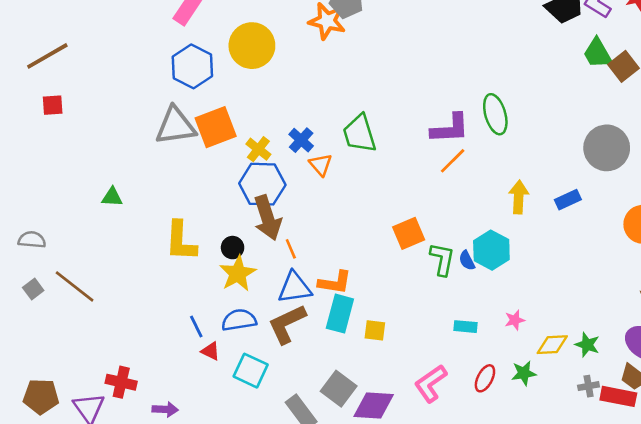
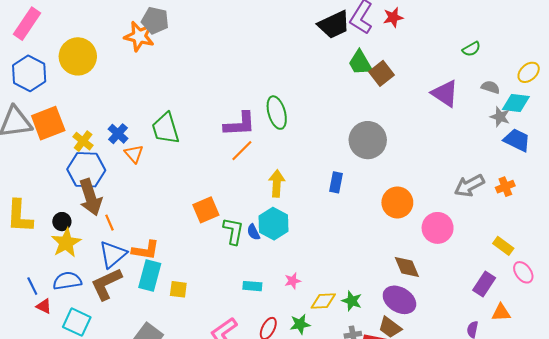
yellow arrow: (519, 197) -> (277, 183), moved
blue rectangle: (568, 200) -> (336, 182), turned -54
blue triangle: (295, 288) -> (113, 254), turned -32

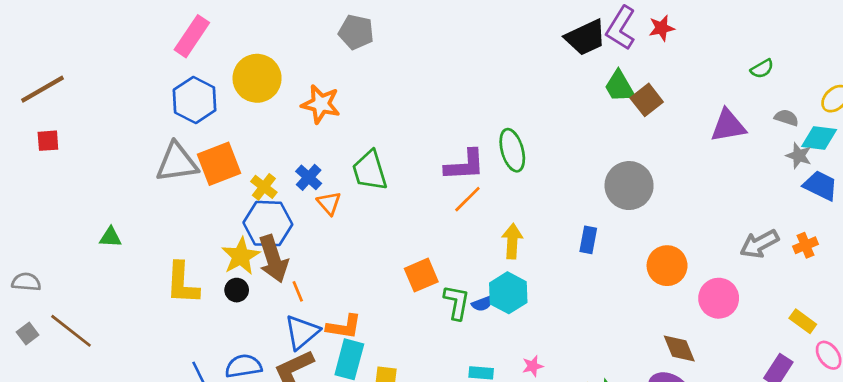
orange star: (139, 36) -> (321, 104), moved
purple triangle: (445, 94) -> (728, 126), turned -44
blue semicircle: (253, 232) -> (482, 304), turned -84
yellow star: (66, 243) -> (241, 256), moved

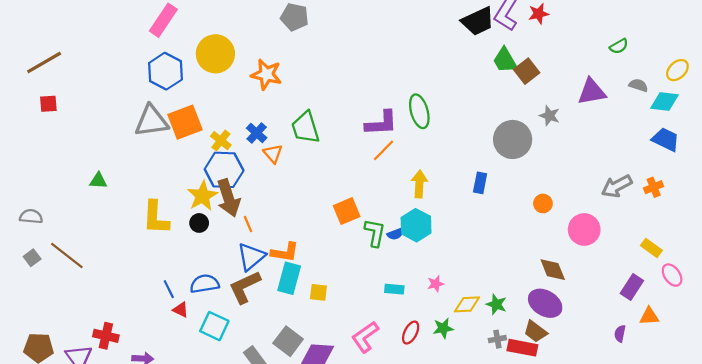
gray star: (799, 156) -> (549, 116), moved
orange circle: (667, 266) -> (543, 203), size x0.6

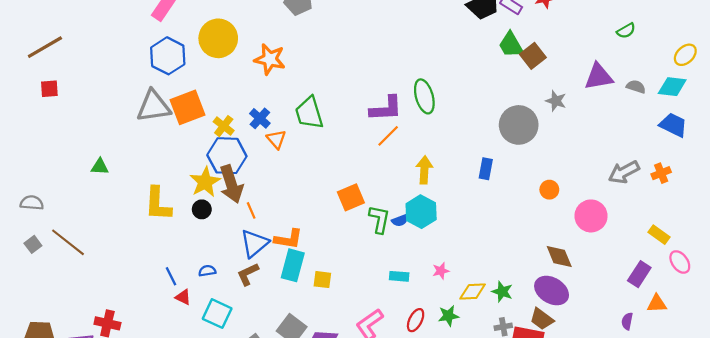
gray semicircle: (638, 85) -> (636, 87), moved
blue semicircle: (205, 284) -> (207, 271), size x0.6
brown L-shape: (245, 287) -> (248, 274), size x0.7

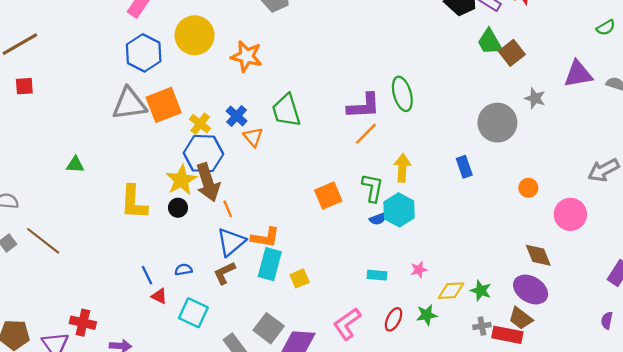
blue rectangle: (486, 169) -> (464, 167), turned -30
green L-shape: (379, 219) -> (373, 188), moved
yellow square: (322, 280) -> (300, 278), turned -30

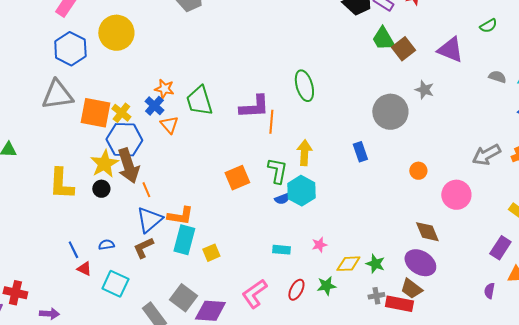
orange star: (246, 56) -> (164, 89), moved, size x0.7
purple triangle: (578, 74) -> (450, 50), moved, turned 32
orange square: (164, 105) -> (95, 113), moved, turned 32
purple L-shape: (364, 106) -> (254, 107), moved
orange line: (366, 134) -> (271, 122), turned -40

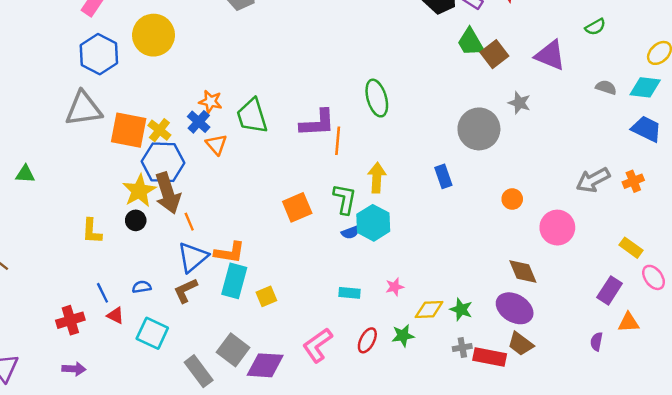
yellow L-shape: (61, 184) -> (92, 231), moved, size x0.7
brown trapezoid: (411, 289) -> (521, 344), moved
red cross: (15, 293) -> (70, 320), moved, turned -30

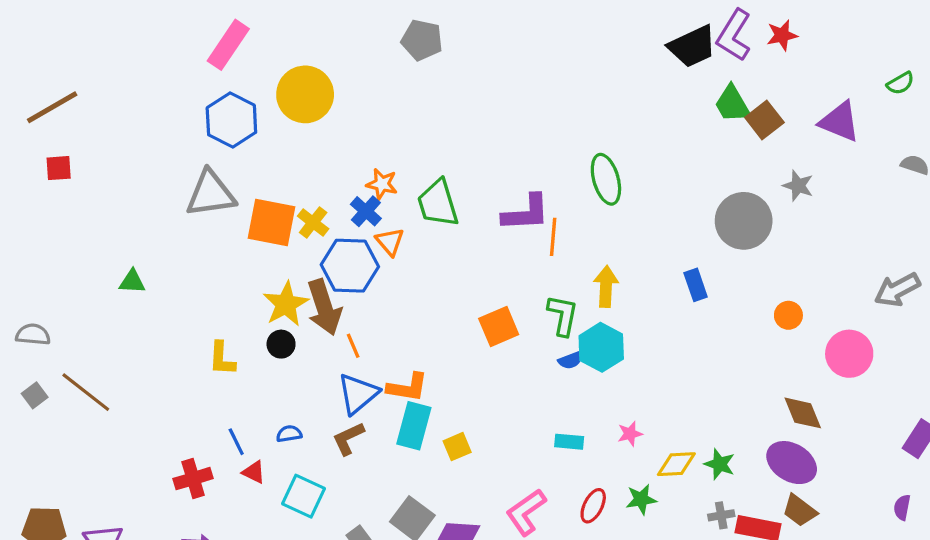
blue hexagon: (163, 162) -> (350, 266), moved

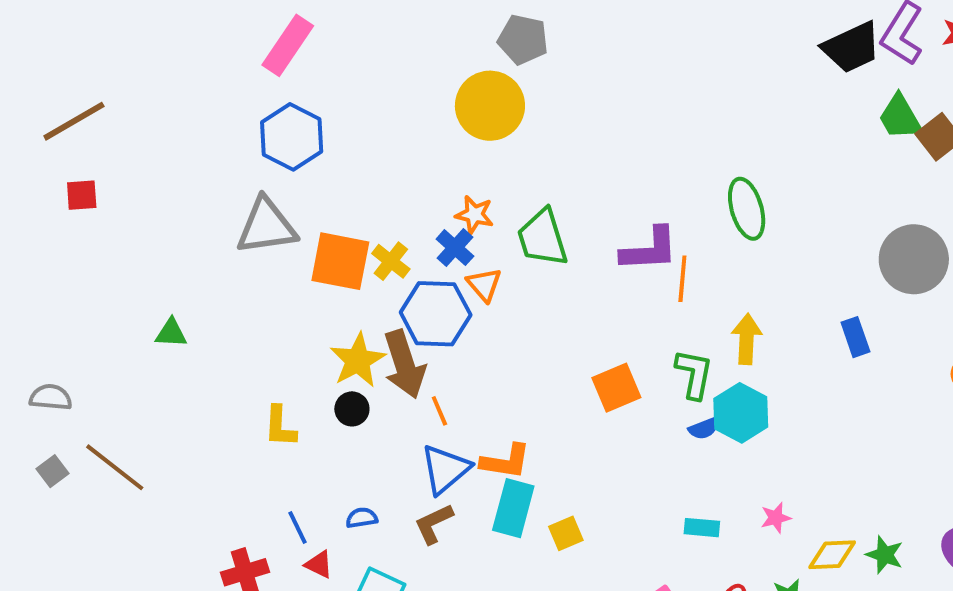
yellow circle: (305, 94) -> (490, 106), moved

